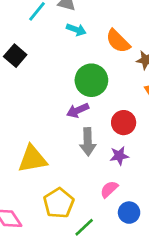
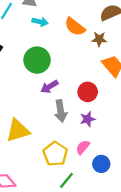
green circle: (91, 80) -> (37, 60), moved
yellow pentagon: (59, 203) -> (55, 154), moved

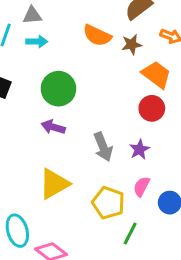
cyan arrow: (40, 22) -> (37, 42), moved
purple arrow: (49, 87) -> (53, 127), moved, turned 60
red circle: (88, 92) -> (152, 108), moved

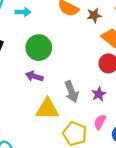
yellow triangle: (54, 184) -> (47, 109), moved, turned 30

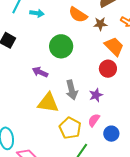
green circle: (39, 48) -> (61, 46), moved

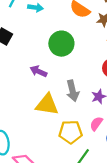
yellow pentagon: (70, 128) -> (71, 132), turned -30

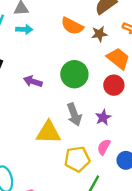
green circle: (61, 44) -> (74, 74), moved
purple arrow: (38, 71) -> (33, 81), moved

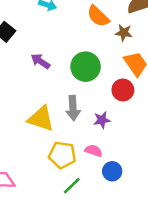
pink semicircle: (104, 147) -> (94, 151), turned 63

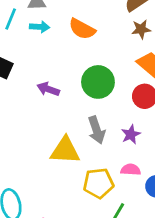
orange semicircle: (98, 16) -> (82, 29), moved
brown star: (124, 33) -> (141, 29), moved

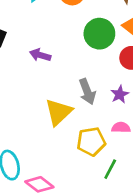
green circle: (98, 82) -> (99, 34), moved
yellow triangle: (65, 150) -> (59, 112), turned -44

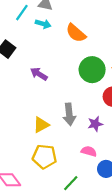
yellow triangle: (59, 112) -> (41, 125), size x0.7
yellow pentagon: (91, 142) -> (44, 157), moved

